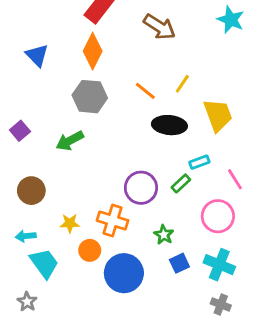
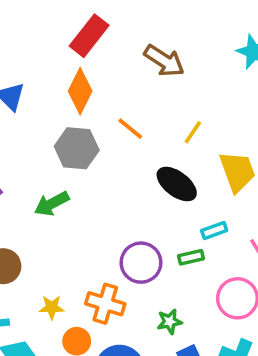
orange line: (145, 91) -> (130, 129), moved
black ellipse: (169, 125) -> (177, 184), turned 32
green rectangle: (181, 183) -> (191, 257), turned 30
green star: (164, 235) -> (170, 322), turned 30

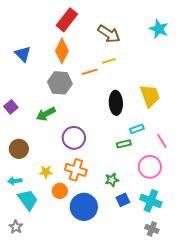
orange line: (130, 129) -> (90, 72), turned -56
yellow line: (193, 132) -> (109, 61), moved, turned 40
black ellipse: (177, 184) -> (116, 103), turned 50
purple circle: (141, 263) -> (74, 138), moved

